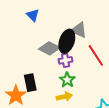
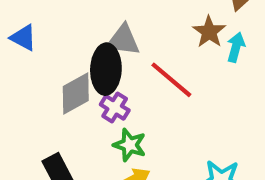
gray diamond: (49, 48) -> (76, 93), turned -40
purple cross: (66, 60) -> (115, 107), turned -32

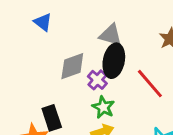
black ellipse: (106, 69) -> (114, 61), moved
red line: (171, 80) -> (150, 84), moved

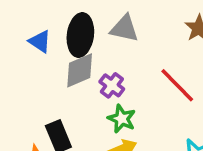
blue triangle: (43, 22) -> (40, 41), moved
black ellipse: (114, 61) -> (80, 35), moved

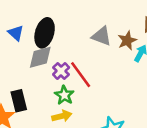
gray triangle: (124, 28) -> (102, 36), moved
red line: (177, 85) -> (81, 75), moved

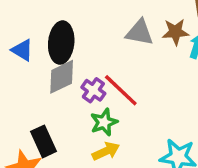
brown star: (127, 40) -> (175, 32), turned 30
green star: (64, 95) -> (104, 122), turned 30

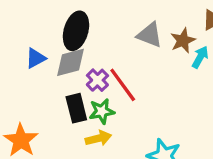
brown star: (175, 32) -> (183, 41), turned -30
blue triangle: (22, 50) -> (36, 58), moved, turned 50
black rectangle: (43, 141) -> (76, 108), moved

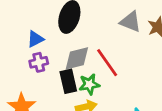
gray diamond: (71, 62) -> (77, 58), moved
purple cross: (97, 80) -> (39, 62), moved, turned 30

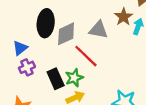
gray triangle: (130, 22) -> (99, 30), moved
gray diamond: (77, 58) -> (66, 34), moved

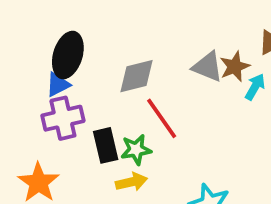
black ellipse: (46, 23) -> (68, 55), moved
gray triangle: (99, 30) -> (207, 67), moved
purple cross: (27, 67) -> (63, 118), size x1.5

